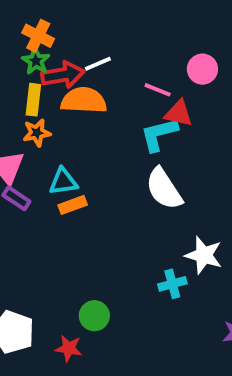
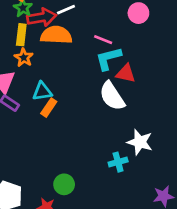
pink line: (158, 90) -> (103, 40), moved
red triangle: (179, 113) -> (126, 73), moved
orange star: (37, 133) -> (24, 58), turned -30
orange rectangle: (73, 205) -> (49, 108), turned -36

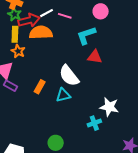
pink line: (103, 40) -> (65, 16), moved
cyan L-shape: (108, 58) -> (86, 35), moved
cyan triangle: (42, 91) -> (63, 95), moved
white semicircle: (112, 96) -> (69, 76), moved

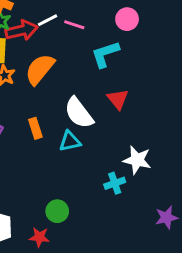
orange semicircle: (41, 33) -> (40, 69), moved, turned -50
red triangle: (95, 57) -> (118, 99), moved, turned 42
orange rectangle: (40, 87) -> (35, 128), turned -48

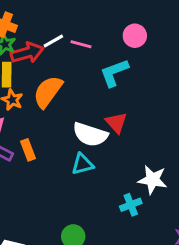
red triangle: (118, 99) -> (116, 123), moved
white semicircle: (79, 113) -> (90, 134), turned -32
orange rectangle: (35, 128) -> (28, 150), moved

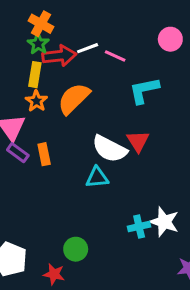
pink circle: (135, 36) -> (170, 39), moved
white star: (153, 180) -> (164, 222), moved

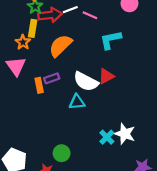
orange star: (36, 101) -> (23, 42), moved
red triangle: (138, 141) -> (106, 76), turned 35
purple rectangle: (18, 153) -> (52, 78), moved, turned -56
cyan cross: (139, 227) -> (107, 137), turned -32

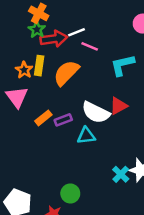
pink line: (90, 15) -> (90, 46), moved
yellow rectangle: (33, 28) -> (39, 66), moved
purple rectangle: (52, 78) -> (63, 120), moved
orange rectangle: (39, 85) -> (43, 118), turned 64

